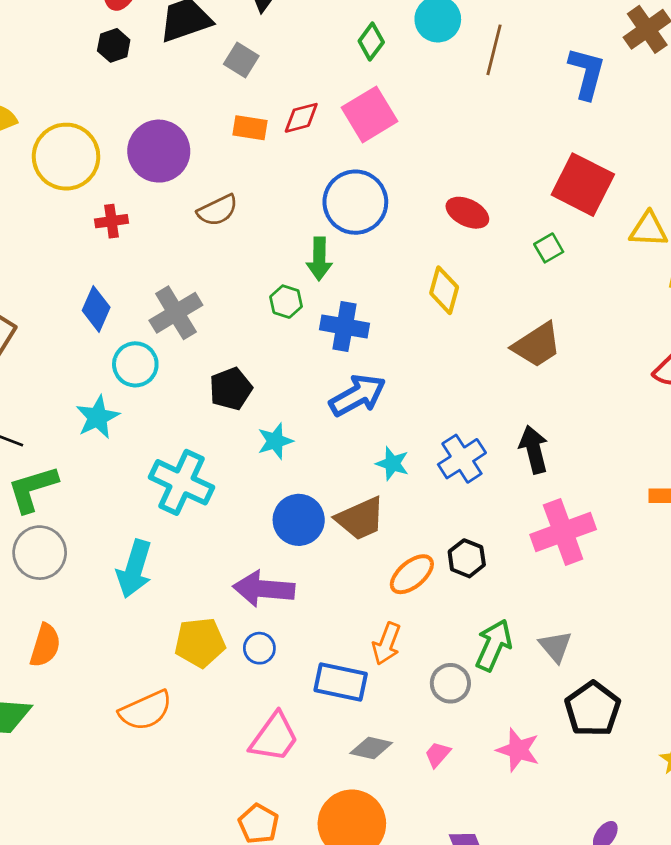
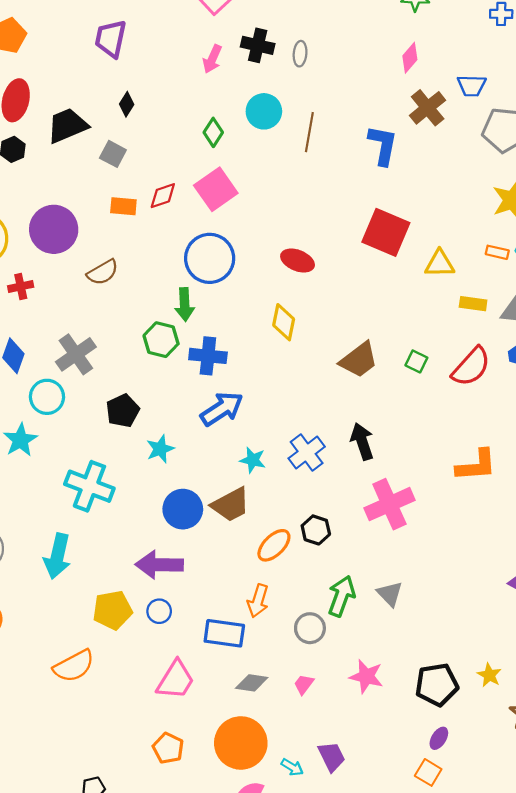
green square: (549, 248) -> (416, 361), moved, turned -30
green hexagon: (286, 302) -> (161, 340), size x1.4
black pentagon: (593, 709) -> (437, 685), moved, turned 30

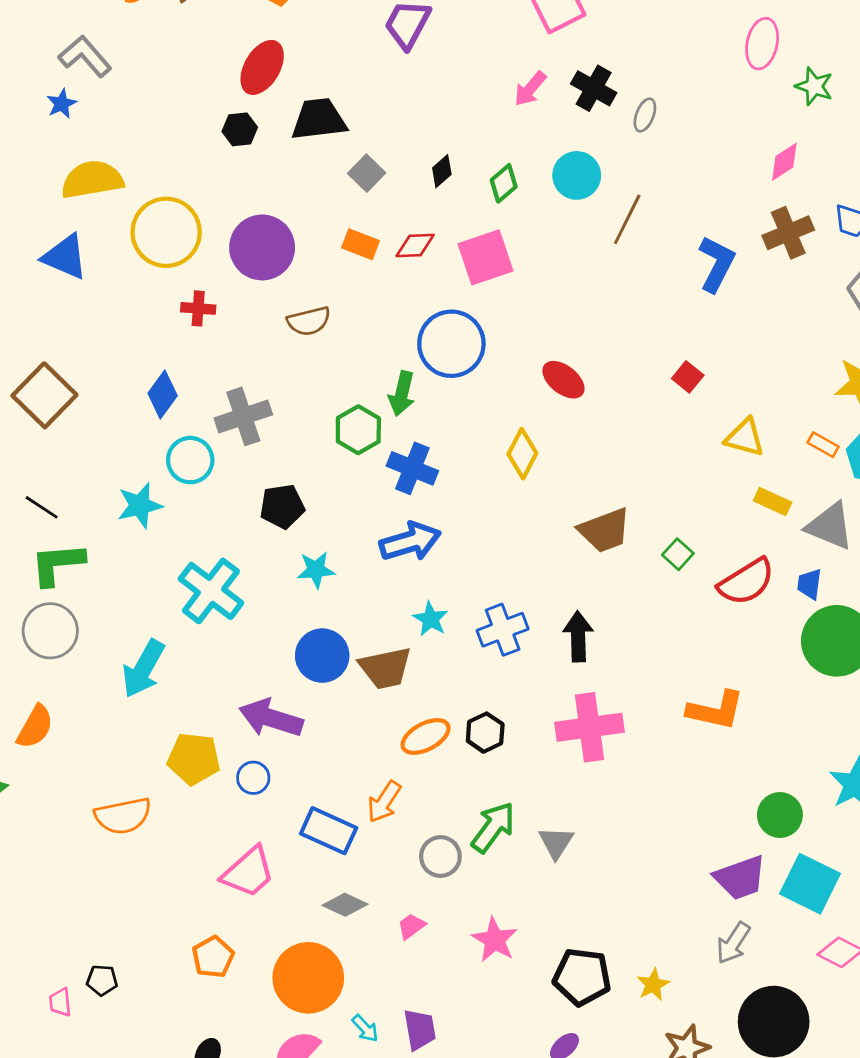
black diamond: (127, 104) -> (442, 171), moved
red square: (386, 232) -> (688, 377), size x0.5

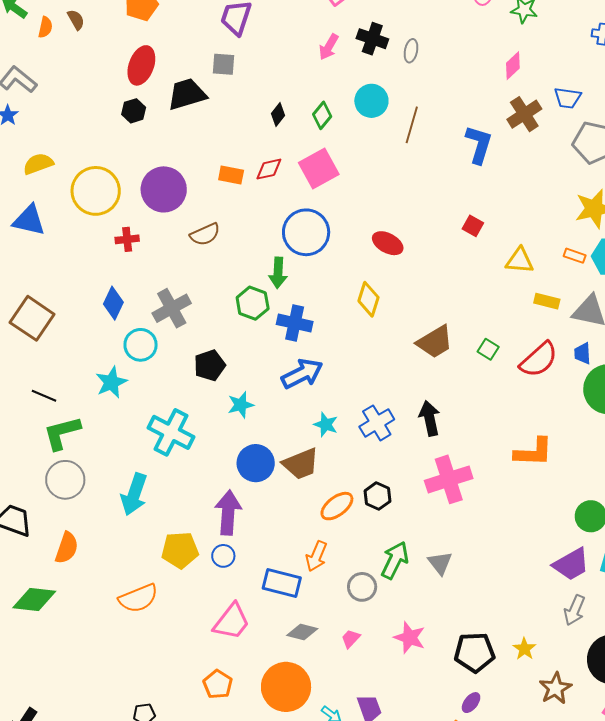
gray square: (367, 173) -> (223, 64), moved, turned -30
yellow semicircle: (92, 180) -> (38, 164), size x0.7
purple arrow: (271, 718) -> (228, 513), turned 87

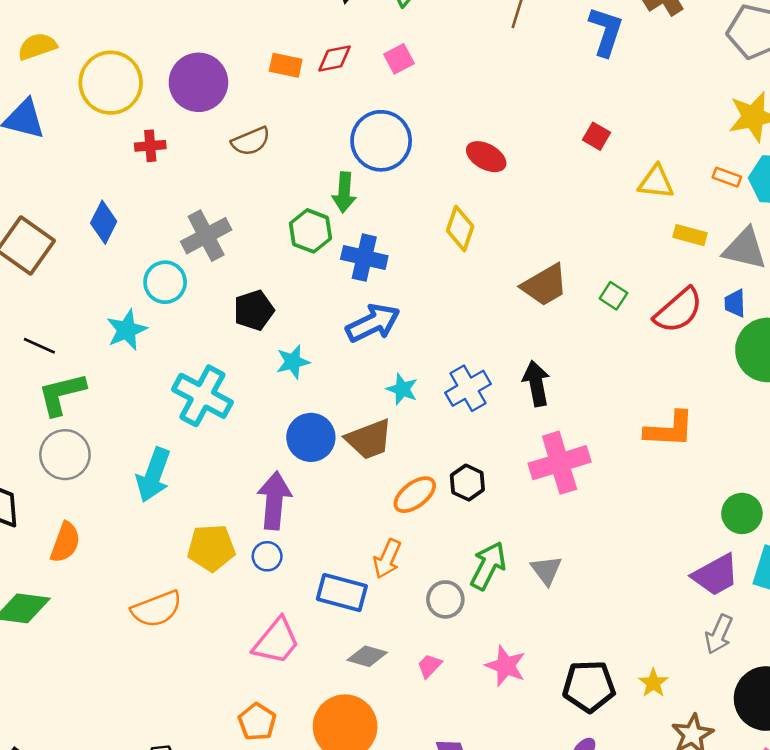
pink square: (319, 169) -> (399, 59), size x0.6
blue diamond: (113, 303) -> (104, 222), moved

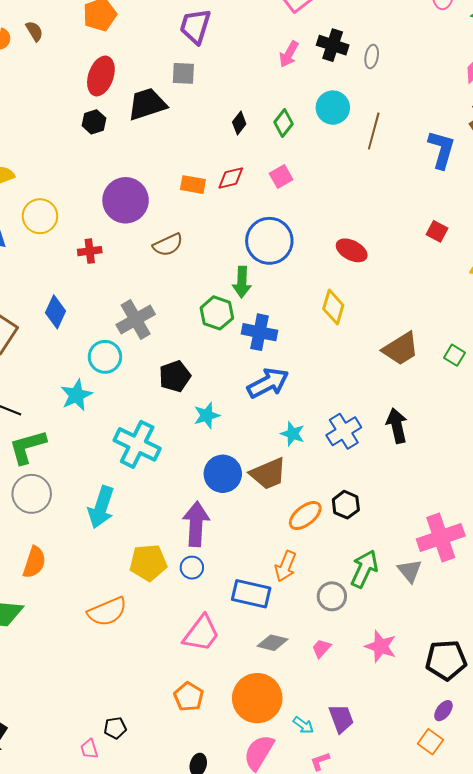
yellow circle: (111, 83) -> (40, 216), moved, size x0.7
pink cross: (560, 463) -> (441, 538), moved

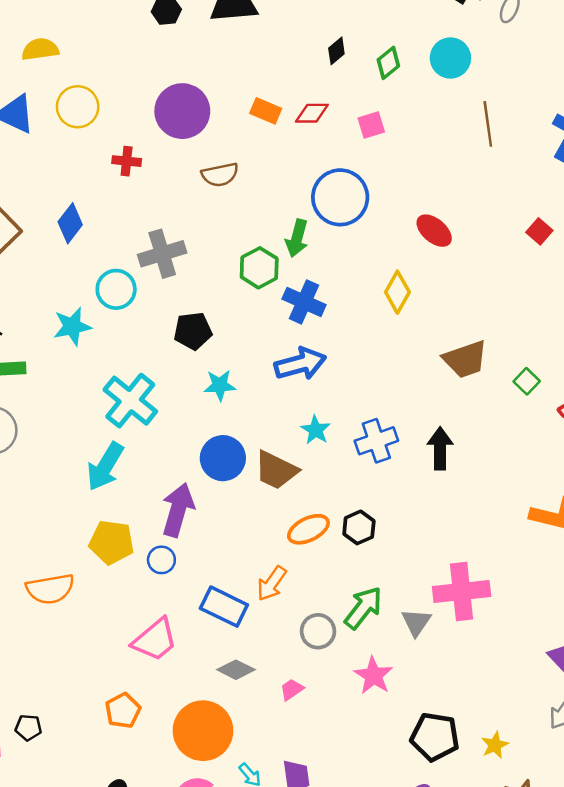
brown line: (374, 131) -> (488, 124), moved, turned -36
brown trapezoid: (268, 474) -> (276, 470), turned 36
cyan arrow: (101, 507) -> (105, 466), moved
pink star: (381, 646) -> (373, 676), moved

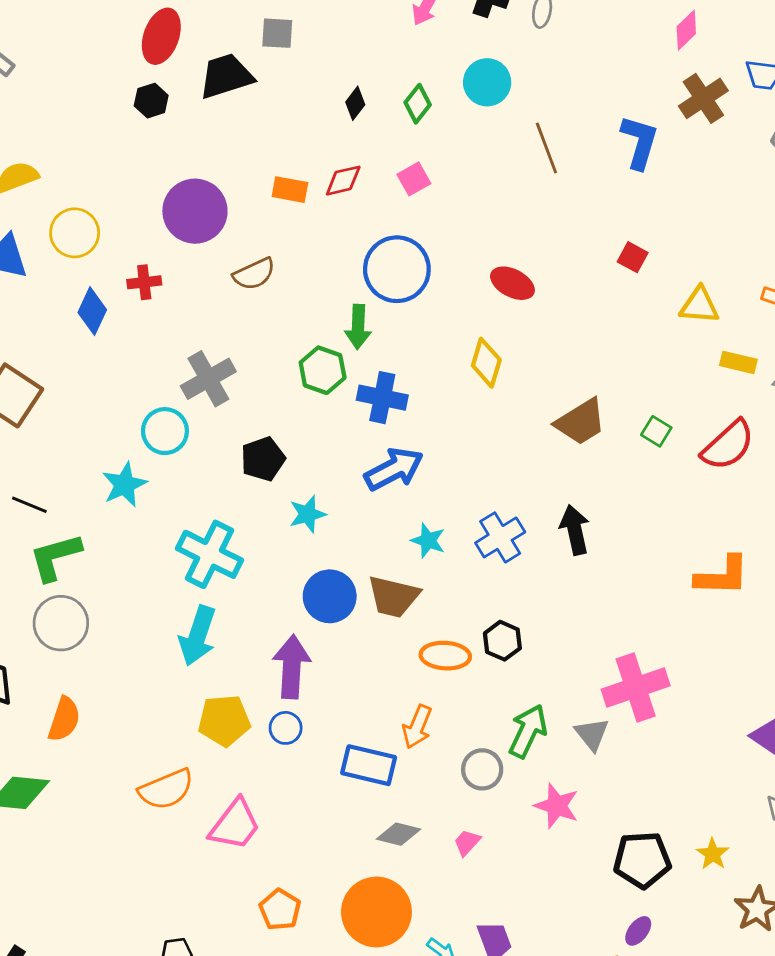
blue diamond: (70, 223) -> (92, 311), moved
orange ellipse: (308, 529) -> (445, 656), turned 42
pink trapezoid: (155, 640) -> (235, 825), moved

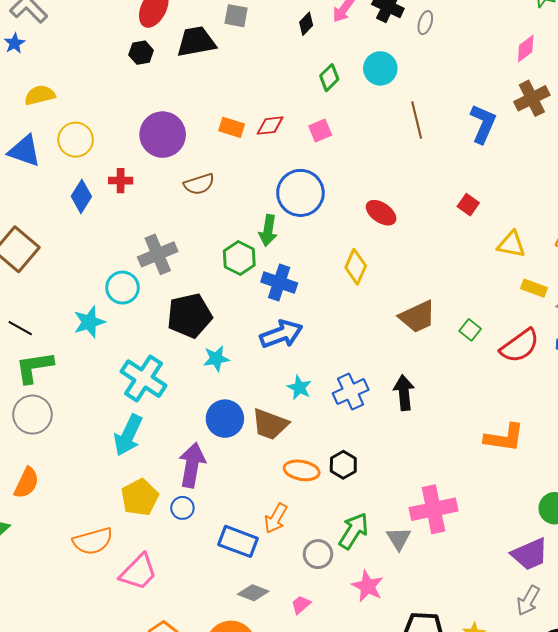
black diamond: (355, 103) -> (306, 24), moved
black pentagon: (263, 459) -> (189, 316), size x1.4
yellow pentagon: (224, 720) -> (140, 497), turned -30

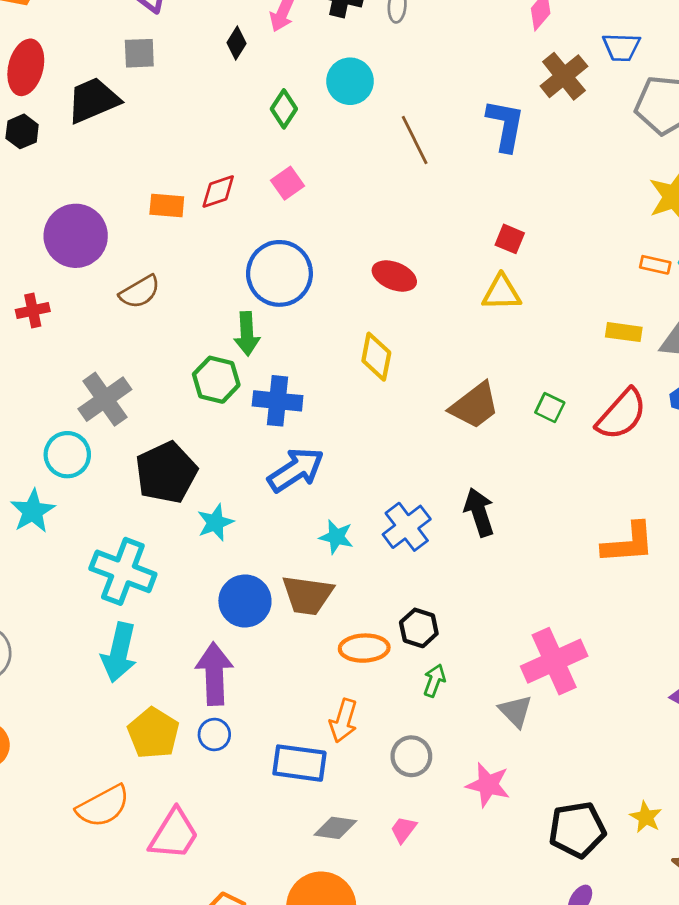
yellow triangle: (511, 244) -> (501, 293), moved
green arrow: (354, 531) -> (434, 680), moved, size x0.6

